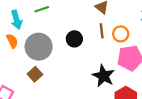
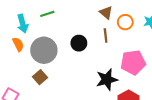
orange circle: (121, 34) -> (125, 22), moved
black star: (103, 76) -> (107, 79), turned 30

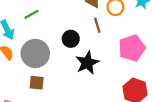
brown square: (40, 77) -> (37, 83), turned -32
black star: (107, 79) -> (87, 63), moved

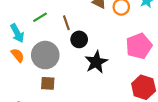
brown line: (97, 25) -> (66, 23), moved

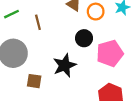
black circle: (79, 39) -> (84, 38), moved
brown square: (48, 83) -> (34, 81), moved

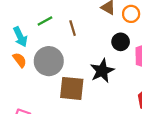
brown square: (34, 81) -> (72, 88), size x1.6

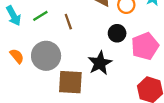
cyan arrow: (20, 37) -> (14, 16), moved

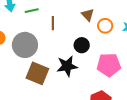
black circle: (117, 33) -> (82, 45), moved

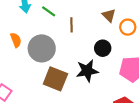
green line: (32, 11) -> (49, 11), turned 48

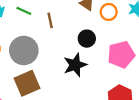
brown square: (55, 79) -> (27, 83), moved, turned -35

